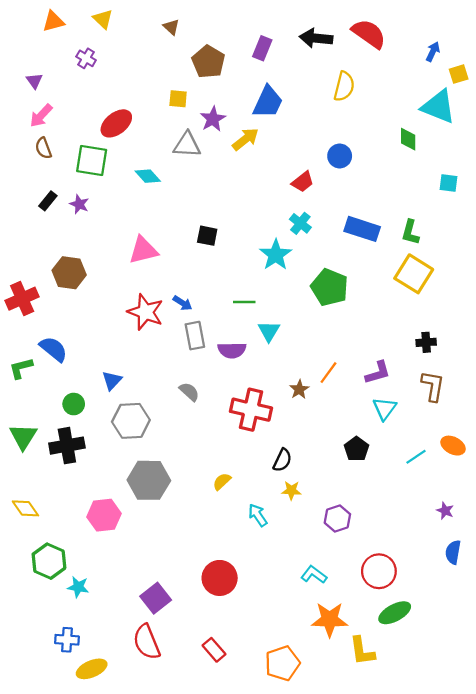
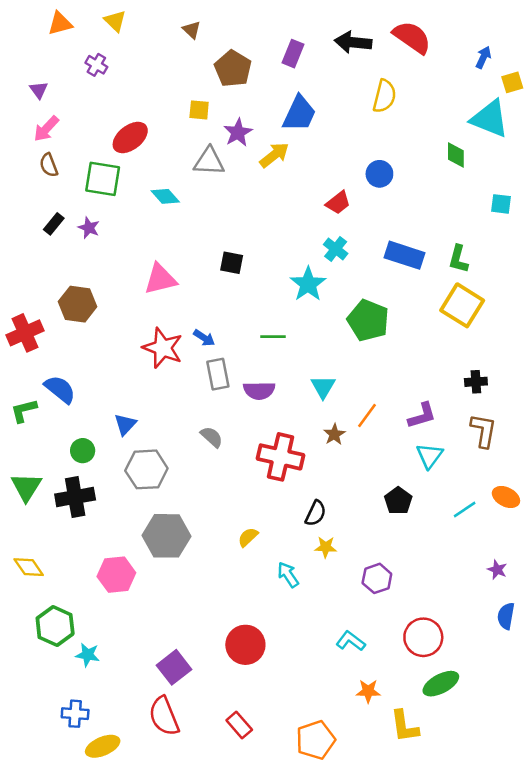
cyan triangle: (269, 331) -> (323, 387), moved
orange star: (330, 620) -> (368, 691), size x0.6

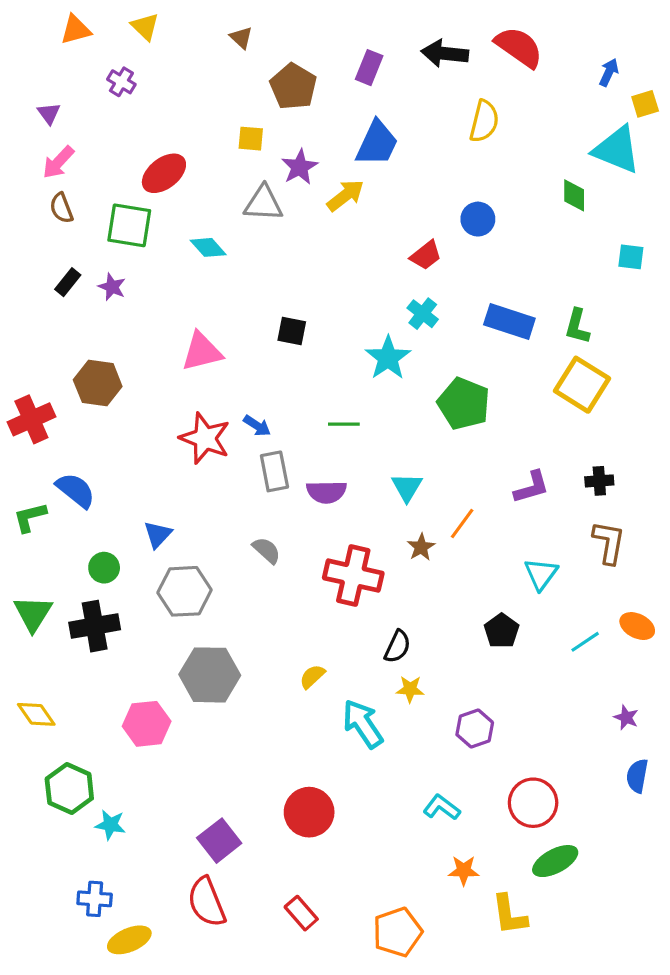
purple L-shape: (422, 416) -> (532, 487), moved
cyan arrow: (288, 575) -> (363, 724), size x1.5

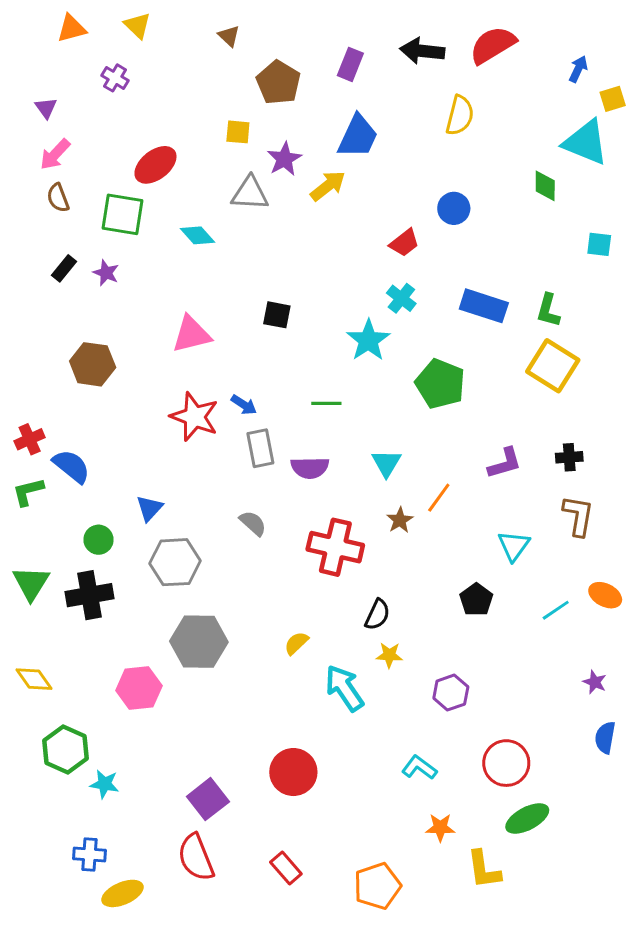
red semicircle: (519, 47) -> (493, 45), turned -66
red cross: (31, 419) -> (30, 439), moved, size x0.7

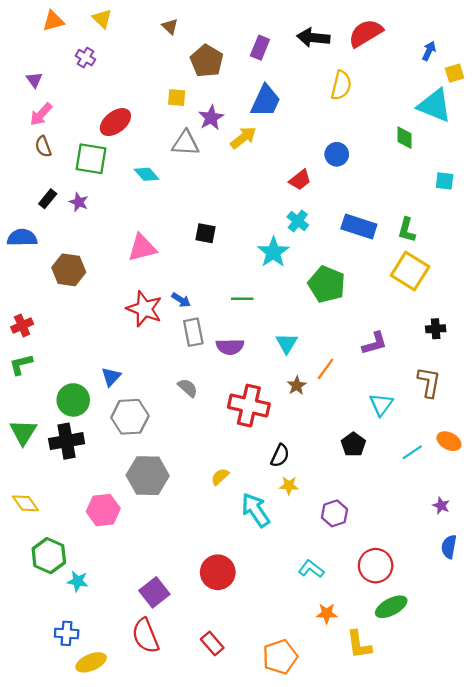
black cross: (569, 457) -> (436, 329), moved
blue semicircle: (72, 466) -> (22, 238), moved, turned -40
green circle: (99, 540) -> (73, 400), size x1.5

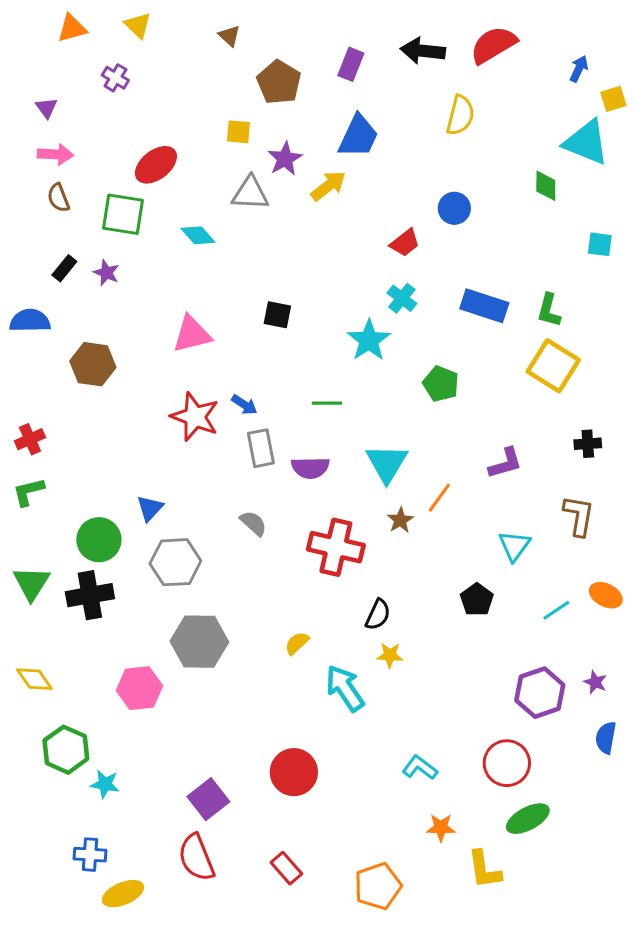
pink arrow: (41, 114) -> (55, 154), turned -130
green pentagon: (327, 284) -> (441, 384), size x0.7
cyan triangle: (287, 343) -> (387, 463), size x1.4
purple hexagon: (334, 513) -> (540, 693), moved, size x1.4

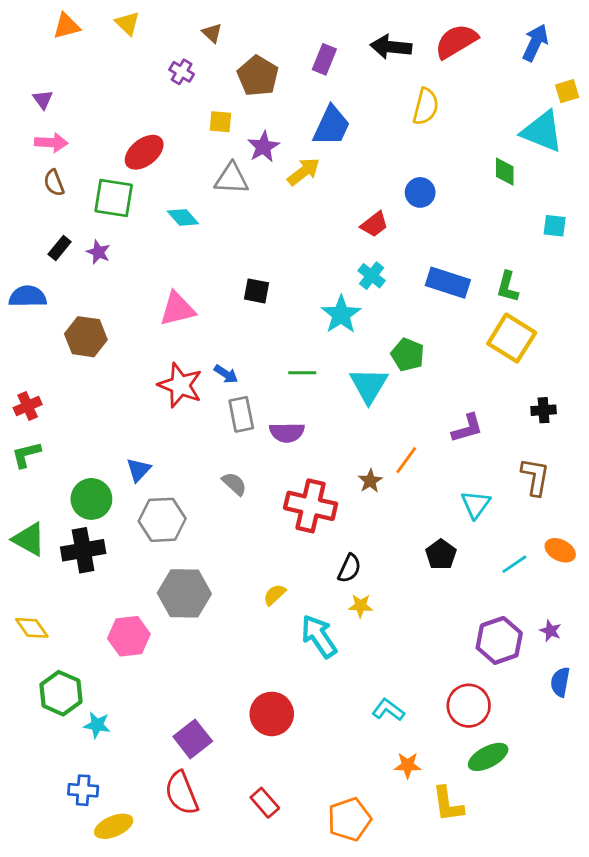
blue arrow: (579, 69) -> (535, 43), moved, size x1.5
purple cross: (115, 78) -> (182, 72), moved
cyan triangle: (387, 463) -> (369, 385), moved
green triangle: (31, 583) -> (29, 539), turned -33

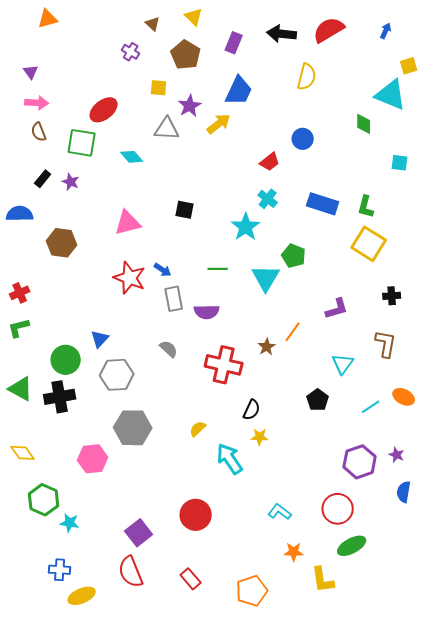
yellow triangle: (127, 23) -> (194, 17), moved
blue arrow: (535, 43) -> (386, 31), size x0.6

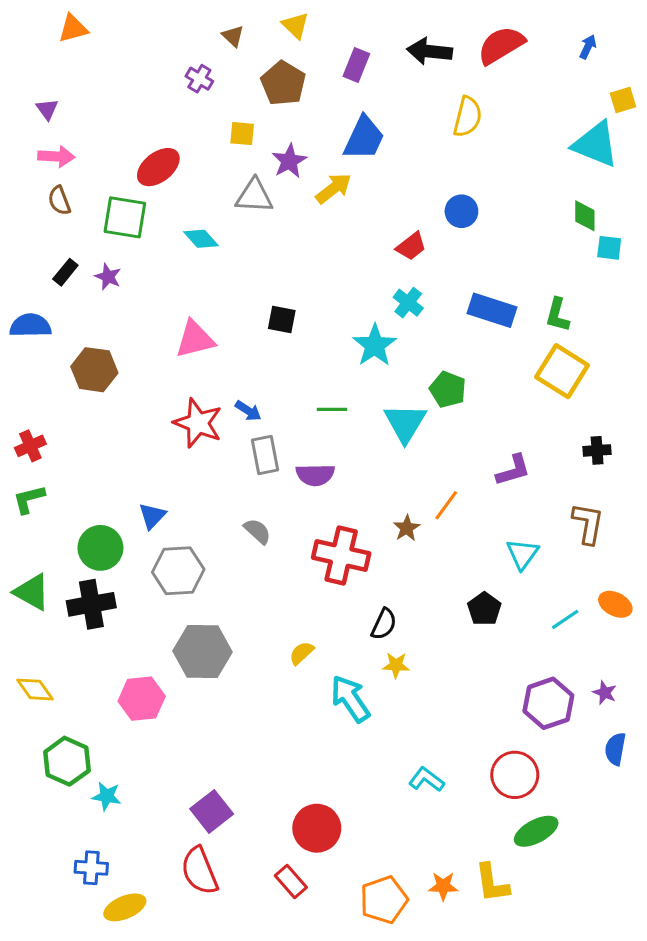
green diamond: (364, 124) -> (585, 216), moved
red circle: (196, 515) -> (317, 828), moved
orange star: (294, 552) -> (443, 886), moved

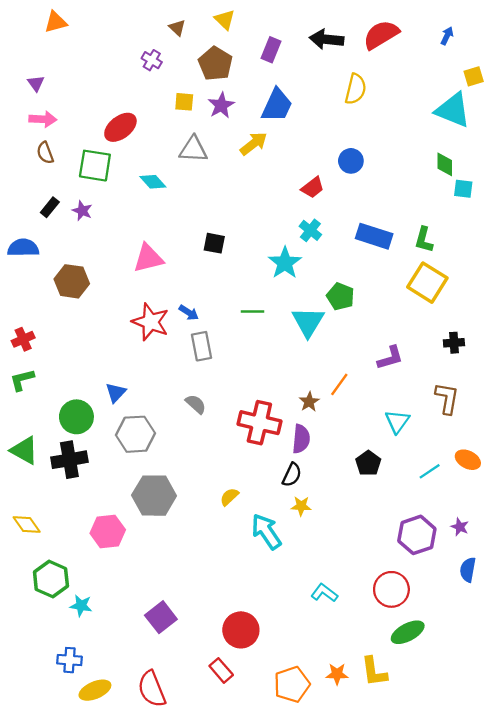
purple star: (289, 161) -> (221, 105), moved
purple semicircle: (315, 475) -> (301, 439), moved, turned -84
red semicircle: (199, 871) -> (152, 689), moved

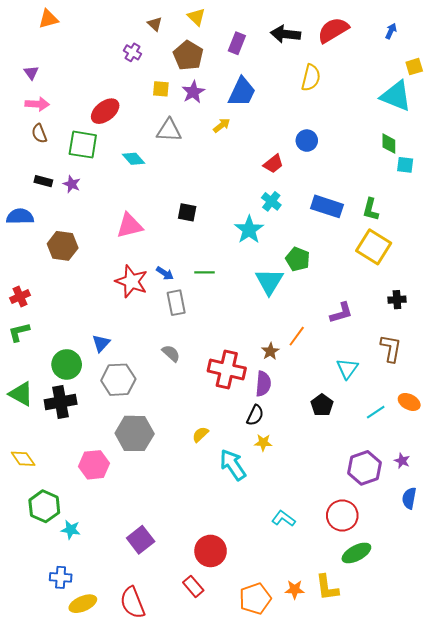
yellow arrow: (254, 144) -> (222, 125), size x0.7
black rectangle: (50, 207) -> (43, 181), turned 66
green line: (252, 311) -> (204, 272), moved

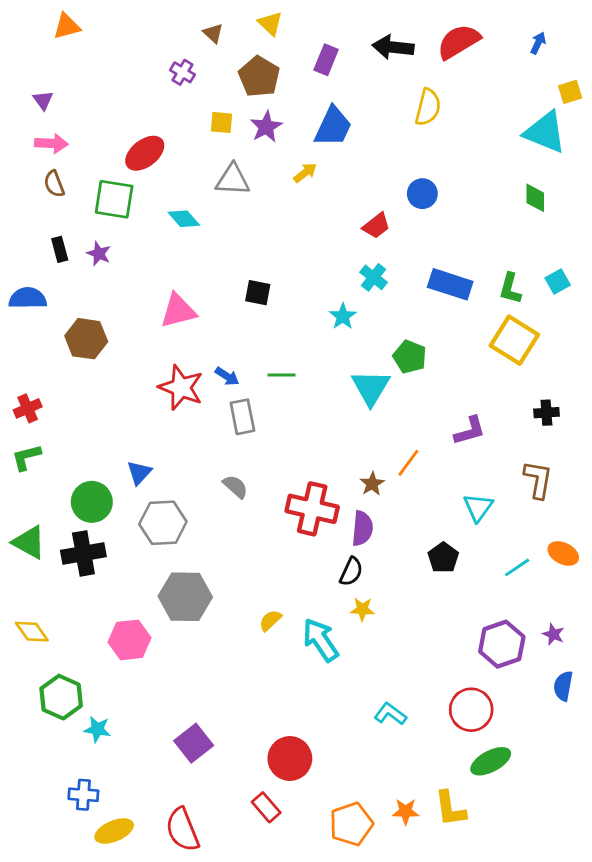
cyan square: (405, 165) -> (558, 282), moved, turned -36
black rectangle: (43, 181) -> (60, 249), turned 60
cyan star: (249, 230) -> (343, 316), size x0.7
yellow semicircle: (200, 434) -> (270, 620), moved

